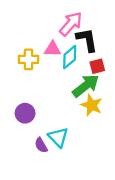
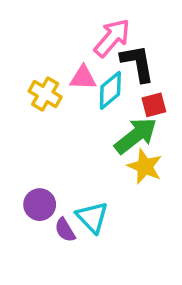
yellow cross: (28, 59) -> (45, 94), turned 30
purple circle: (25, 113) -> (40, 205), moved

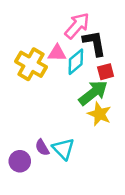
yellow cross: (45, 94) -> (31, 64), size x1.4
purple circle: (40, 205) -> (20, 161), moved
purple semicircle: (65, 230) -> (42, 148), moved

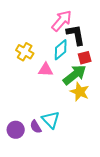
pink triangle: (57, 53) -> (46, 70), moved
yellow cross: (31, 64) -> (25, 52), size x0.7
purple semicircle: (42, 148) -> (36, 127), moved

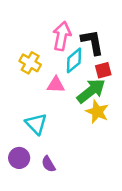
pink arrow: (62, 21) -> (62, 36), moved, turned -30
cyan triangle: (51, 120) -> (36, 124), moved
purple semicircle: (36, 127) -> (48, 164), moved

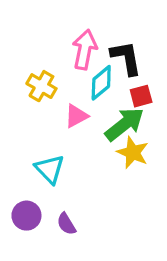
pink triangle: (56, 85) -> (76, 116), turned -30

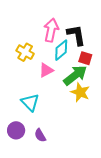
red square: (141, 96) -> (85, 58), turned 32

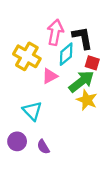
yellow cross: (25, 52) -> (27, 56), size x1.4

